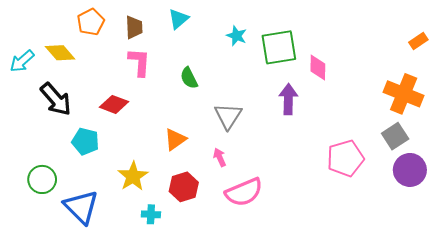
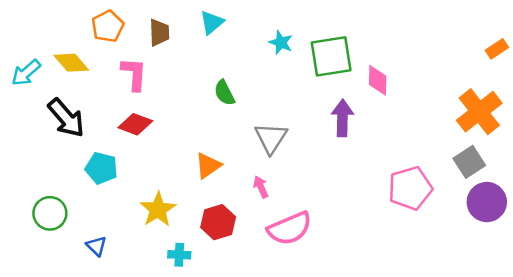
pink L-shape: (139, 62) -> (134, 74), moved
orange cross: (404, 94) -> (479, 112), turned 30
blue triangle: (81, 207) -> (96, 246), size x0.5

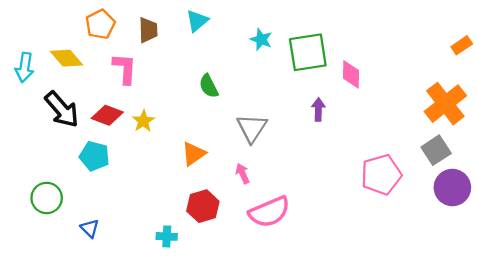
cyan arrow: (26, 73) -> (24, 67), turned -40
purple arrow: (342, 118) -> (318, 109), size x0.7
red diamond: (135, 124) -> (107, 115), moved
yellow star: (158, 210) -> (143, 121), moved, size x0.7

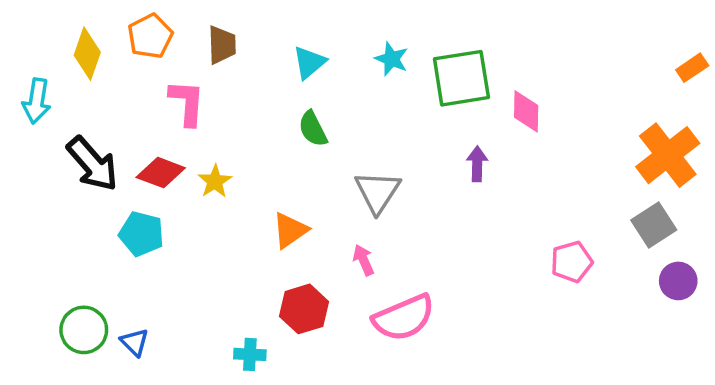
cyan triangle: (197, 21) -> (309, 62), moved
yellow diamond: (66, 58) -> (87, 54), moved, turned 60
pink pentagon: (381, 175) -> (572, 262), size x0.7
purple circle: (452, 187) -> (678, 281), size x0.7
green circle: (47, 198) -> (84, 330), moved

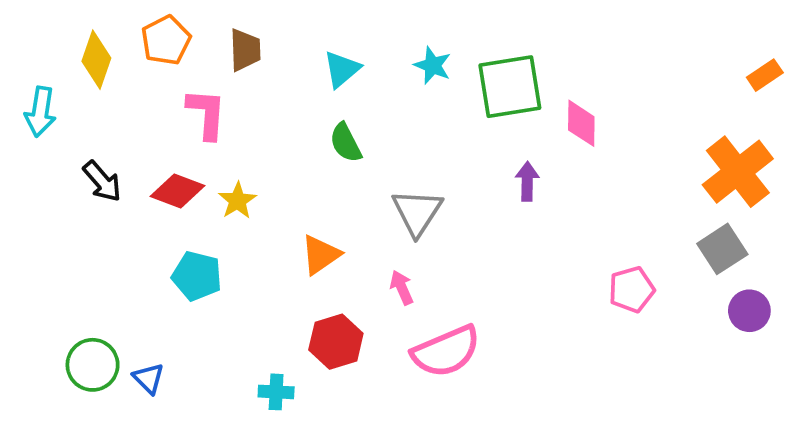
black arrow: (93, 164) -> (102, 181), size x0.7
cyan pentagon: (141, 234) -> (197, 276), moved

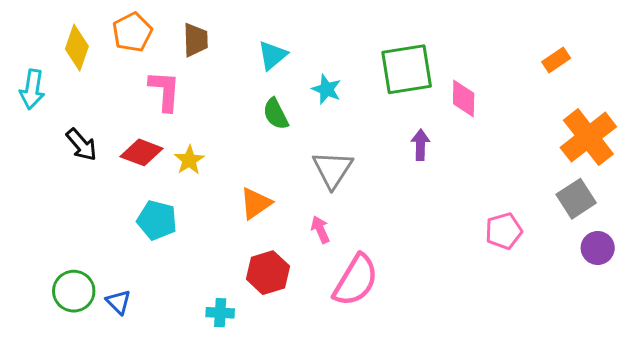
cyan star: (433, 65) -> (326, 89), moved
orange rectangle: (765, 75) -> (556, 60), moved
pink semicircle: (446, 351) -> (356, 280), turned -36

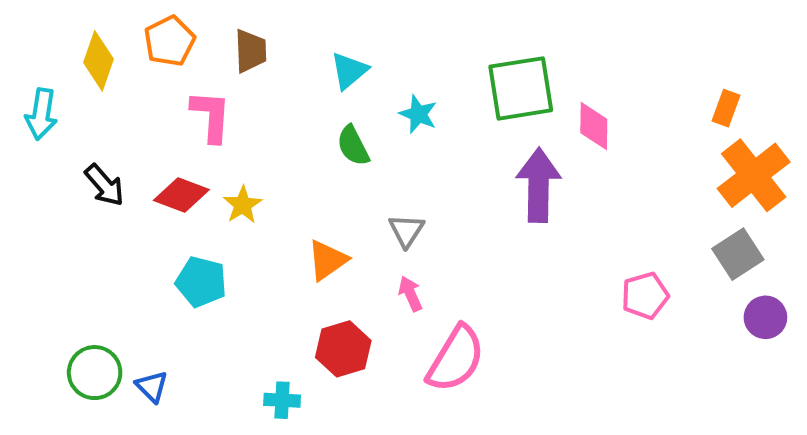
orange rectangle: (556, 60) -> (726, 108), moved, turned -36
purple arrow: (420, 145) -> (539, 185), size x1.8
gray triangle: (333, 169) -> (406, 231), moved, size x0.7

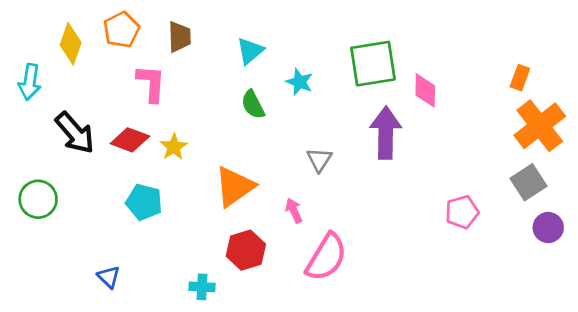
black arrow: (104, 185) -> (75, 133), size x1.4
gray triangle: (406, 231) -> (319, 160), moved
orange triangle: (327, 260) -> (235, 187), size x1.4
green circle: (95, 373) -> (38, 199), moved

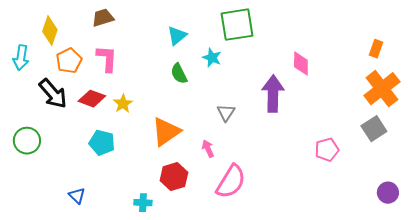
orange pentagon: (121, 30) -> (69, 61), moved
brown trapezoid: (179, 37) -> (103, 18), moved, turned -105
green square: (373, 64) -> (237, 25), moved
orange rectangle: (520, 78) -> (376, 49), moved
purple circle: (548, 227) -> (388, 193), moved

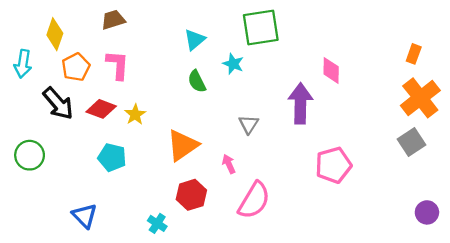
pink pentagon: (327, 150) -> (333, 165), moved, size x1.4
blue triangle: (77, 196) -> (85, 216), size x1.4
cyan cross: (143, 203) -> (157, 223), turned 30

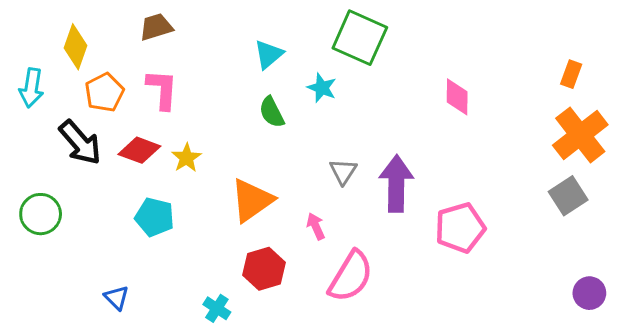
green square: (261, 27) -> (360, 38), turned 33
purple arrow: (300, 103) -> (396, 184), moved
blue triangle: (85, 216) -> (117, 298), size x0.7

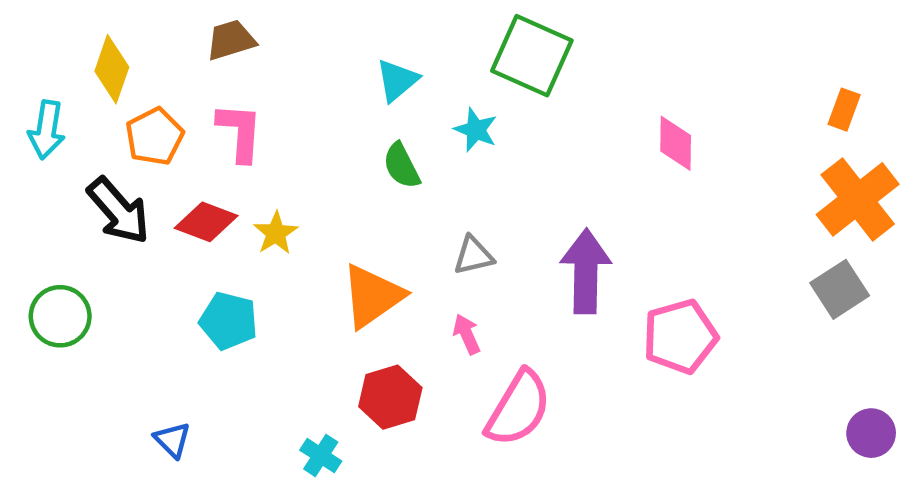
gray triangle: (343, 171) -> (473, 256), moved, turned 44

